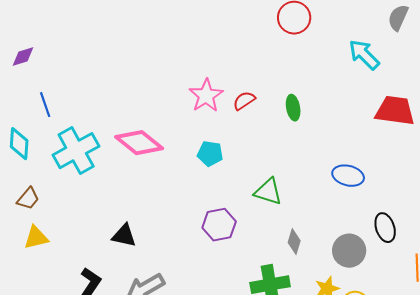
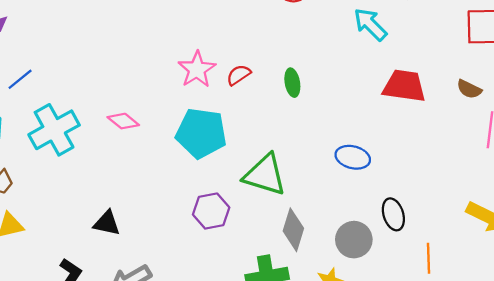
blue line: (45, 105) -> (20, 79), turned 70
pink diamond: (139, 143) -> (123, 121), size x0.6
cyan pentagon: (210, 154) -> (201, 133), size x1.8
green triangle: (268, 192) -> (265, 175), size x1.4
gray diamond: (294, 242) -> (293, 230), size x1.5

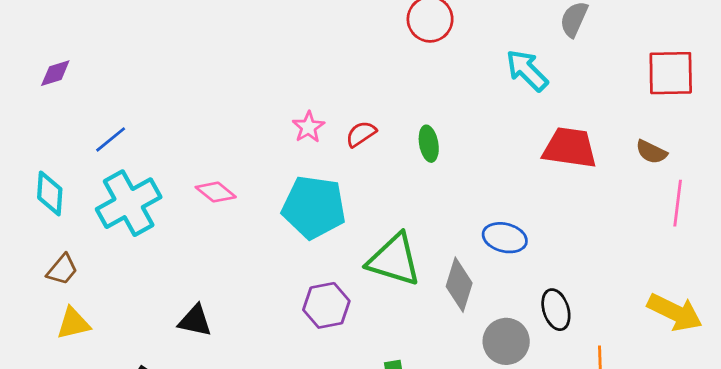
pink star: (197, 69) -> (308, 127), size x0.7
blue line: (20, 79) -> (111, 139), moved
gray diamond: (293, 230) -> (459, 285), moved

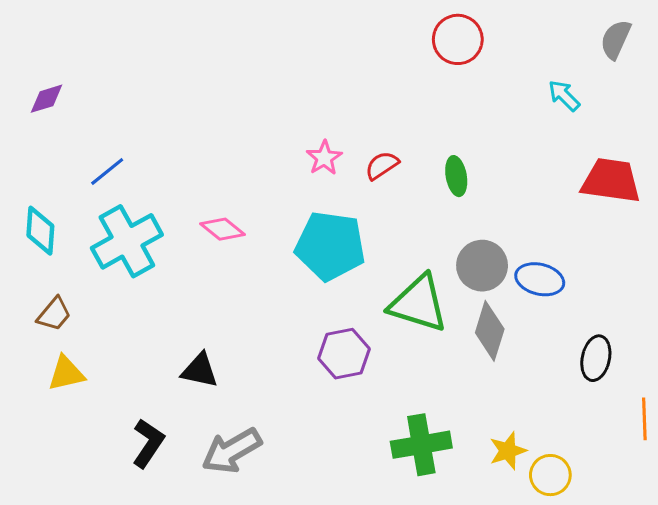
cyan arrow: (527, 70) -> (564, 96), size x0.7
black ellipse: (556, 310) -> (596, 358), turned 30
gray circle: (506, 341) -> (482, 266), moved

